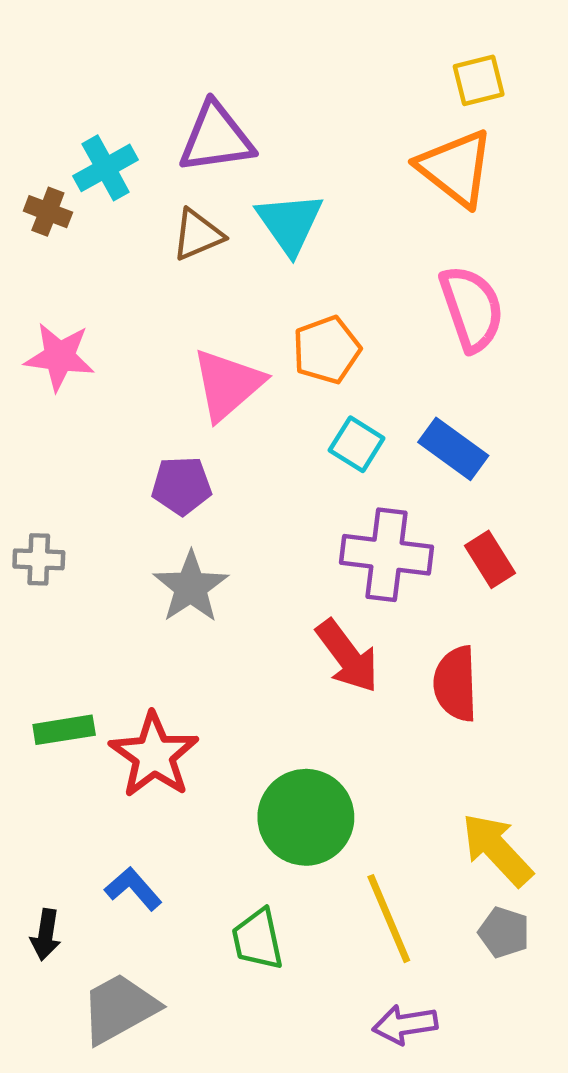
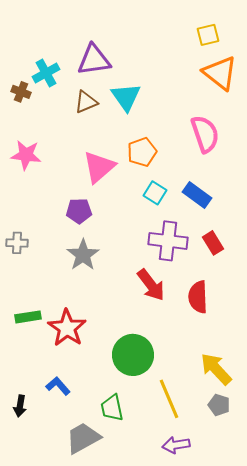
orange triangle: (456, 168) -> (220, 73), moved
gray trapezoid: (119, 1008) -> (83, 438), moved

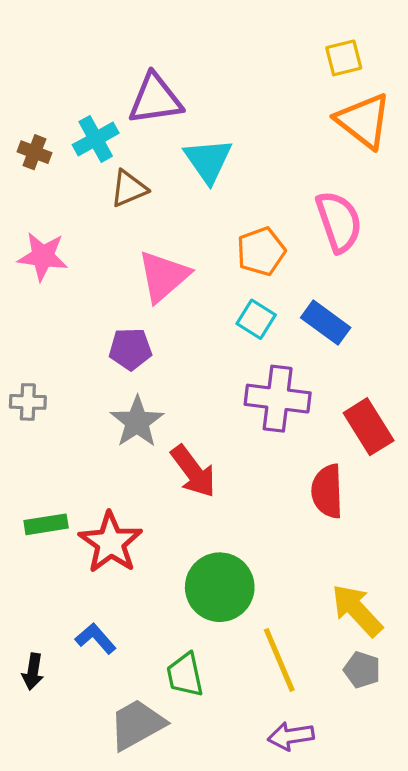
cyan cross: (46, 73) -> (96, 139), moved
brown triangle: (86, 102) -> (129, 189), moved
orange pentagon: (142, 152) -> (261, 251), moved
red rectangle: (213, 243) -> (369, 427), moved, size x1.4
red arrow: (151, 285) -> (193, 471), moved

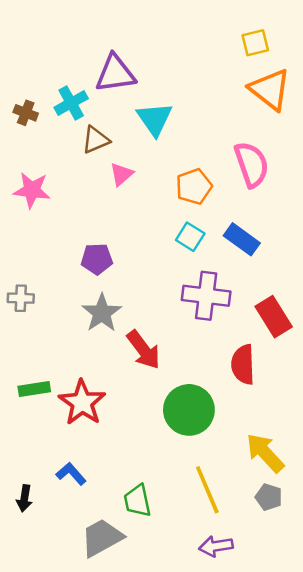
pink triangle: (163, 276) -> (121, 174), moved, size x0.6
green circle: (220, 587) -> (189, 410), moved

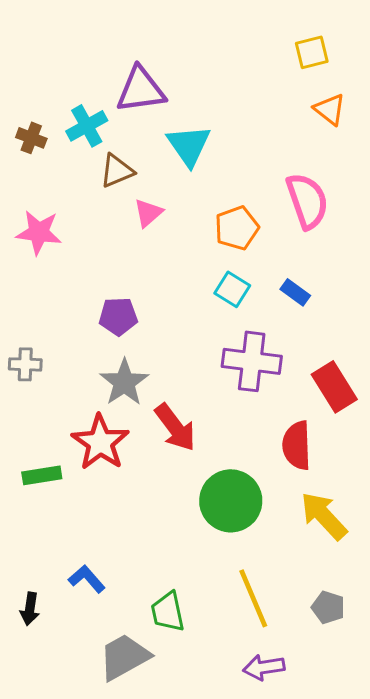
orange triangle: (270, 89) -> (330, 109), size x0.6
blue rectangle: (242, 239) -> (295, 292), size x0.7
red star: (82, 403) -> (100, 442), moved
yellow arrow: (265, 453) -> (324, 516), moved

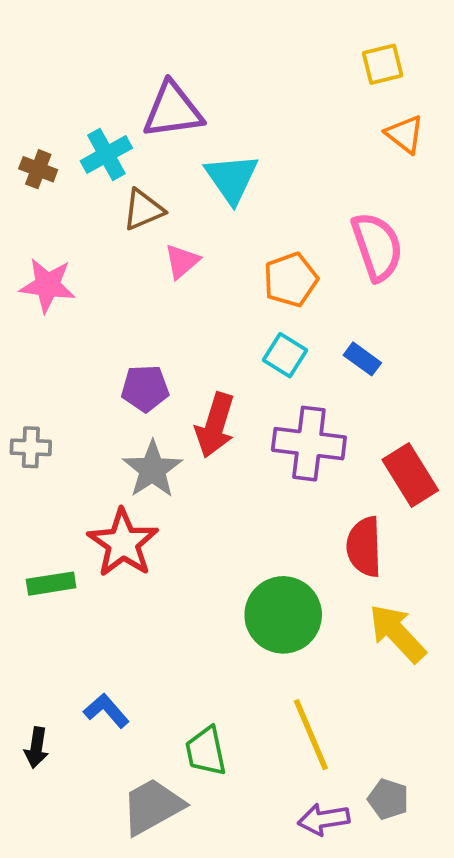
red arrow: (175, 427) -> (215, 425), moved, turned 54
gray pentagon: (328, 607) -> (388, 799), moved

